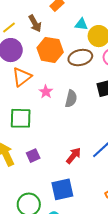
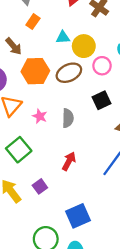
green square: (21, 118) -> (19, 150), turned -30
red arrow: (74, 156) -> (69, 161), moved

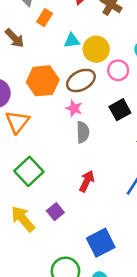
orange rectangle: (33, 22) -> (45, 18), moved
brown arrow: (14, 46) -> (15, 38), moved
pink star: (40, 116) -> (74, 108), moved

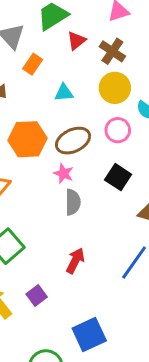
yellow circle: (96, 49) -> (115, 88), moved
black square: (120, 110) -> (118, 177), turned -30

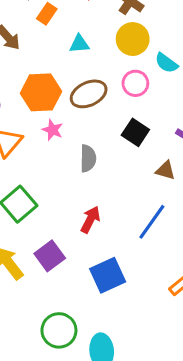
pink star: (64, 173) -> (52, 130), moved
purple square: (37, 296) -> (50, 256), size x1.4
blue square: (89, 334) -> (108, 275), moved

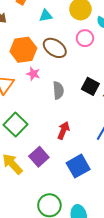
brown ellipse: (89, 94) -> (55, 48), turned 65
black square: (135, 132) -> (90, 86), moved

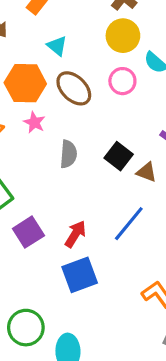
cyan triangle: (46, 16) -> (57, 46), moved, turned 40
red arrow: (63, 130) -> (75, 234), moved
purple square: (39, 157) -> (28, 232), moved

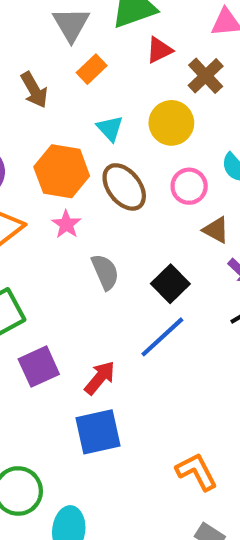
yellow circle: (123, 36) -> (171, 123), moved
gray semicircle: (68, 154) -> (105, 272), turned -36
brown triangle: (147, 172) -> (216, 230), moved
blue line: (129, 224) -> (162, 337), moved

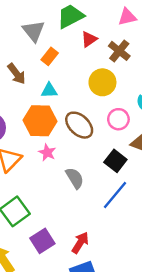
cyan triangle: (110, 128) -> (49, 91), moved, turned -42
black square: (170, 284) -> (115, 161), moved
blue line: (162, 337) -> (115, 195), moved

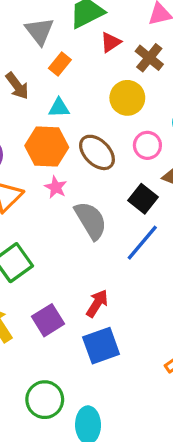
gray semicircle: (75, 178) -> (91, 220), size x1.4
purple square: (42, 241) -> (48, 320), moved

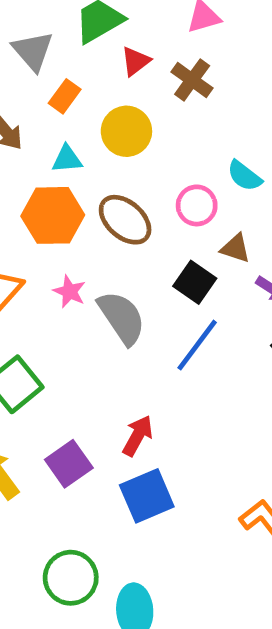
yellow circle: (127, 98) -> (126, 131), moved
pink star: (56, 187) -> (69, 292), moved

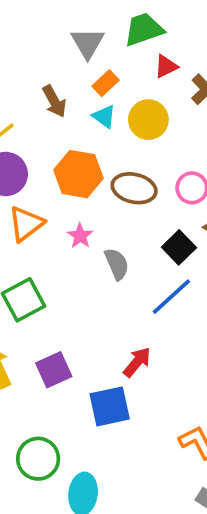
cyan triangle: (67, 159) -> (104, 116), moved, turned 30
brown ellipse: (125, 220) -> (134, 188), turned -39
gray semicircle: (122, 318) -> (117, 264), size x0.7
red arrow: (138, 436) -> (137, 362), moved

